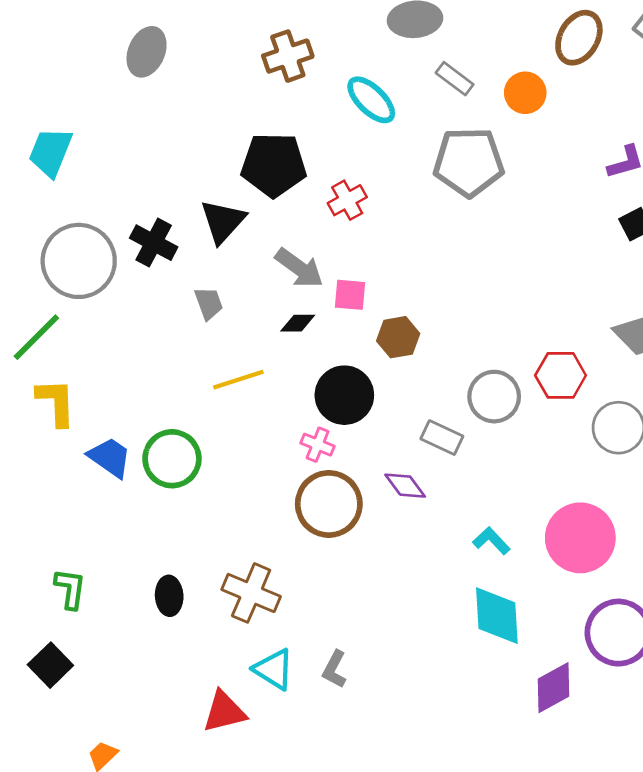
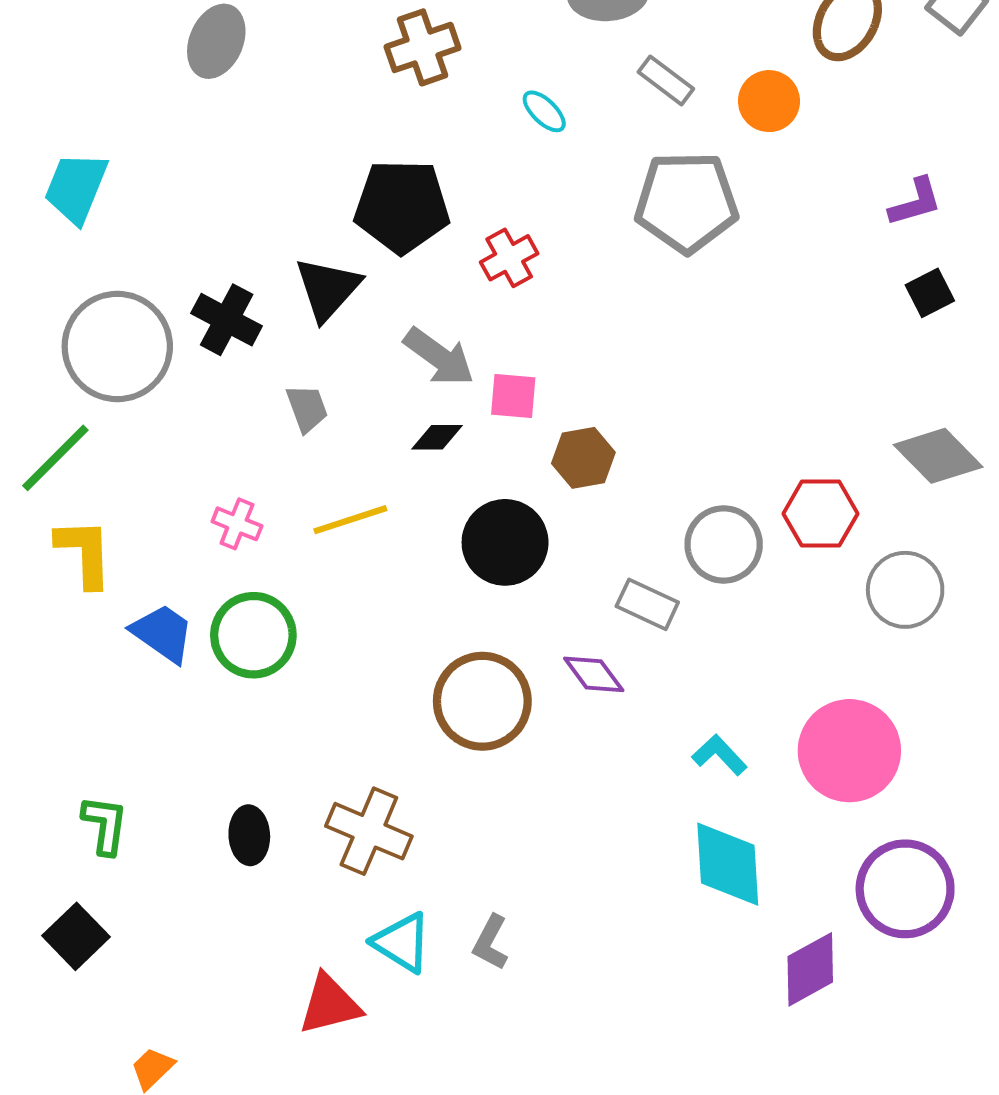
cyan ellipse: (371, 100) -> (544, 111), size x0.6
pink cross: (318, 445) -> (237, 524), moved

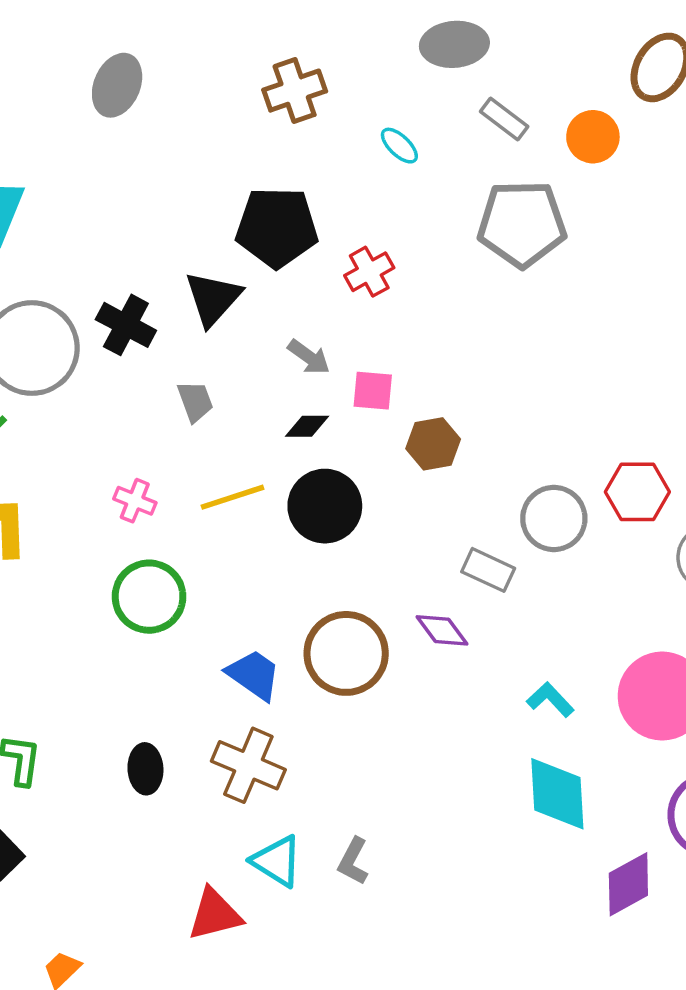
gray arrow: (439, 357) -> (309, 357), size x0.7
black circle: (505, 542) -> (325, 506), moved
blue trapezoid: (163, 633) -> (254, 675), moved

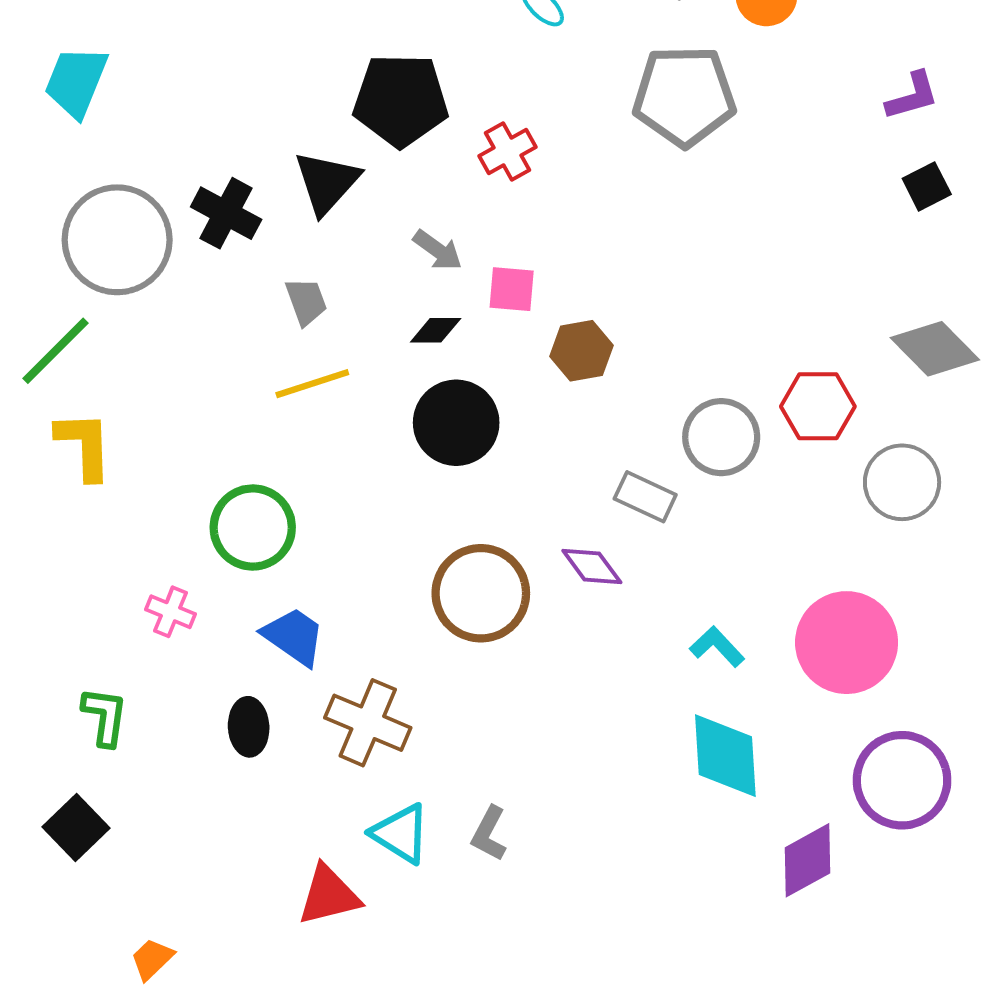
yellow line: (232, 497) -> (312, 384), moved
pink cross: (135, 501) -> (171, 612), moved
blue trapezoid: (254, 675) -> (294, 636), moved

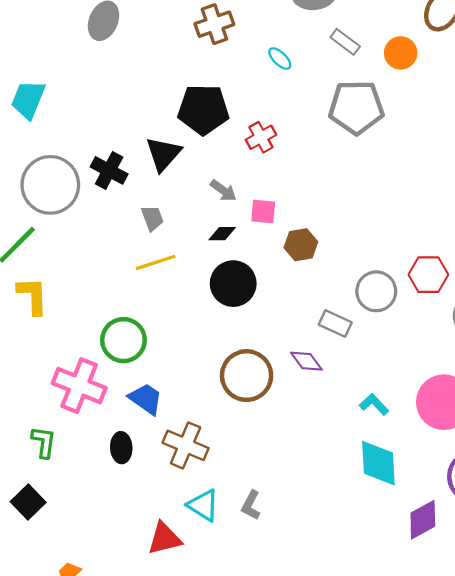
pink cross: (171, 612) -> (79, 386), size x2.0

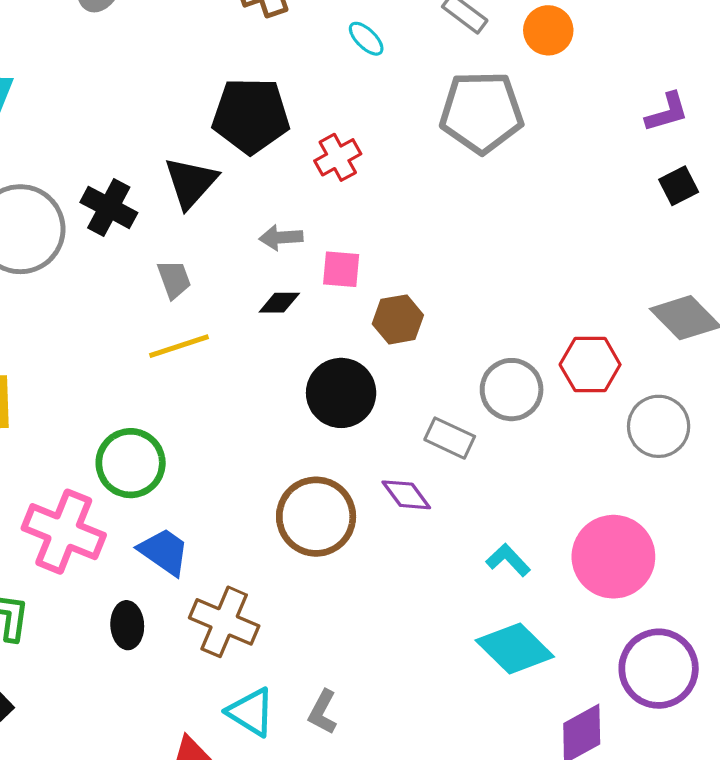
gray arrow: (223, 190) -> (281, 238), turned 140
black circle: (233, 284) -> (341, 393), moved
cyan diamond: (378, 463) -> (515, 649), turned -42

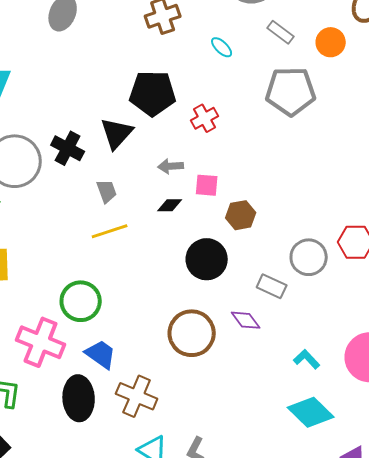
black ellipse: (127, 625) -> (79, 398), size x1.6

